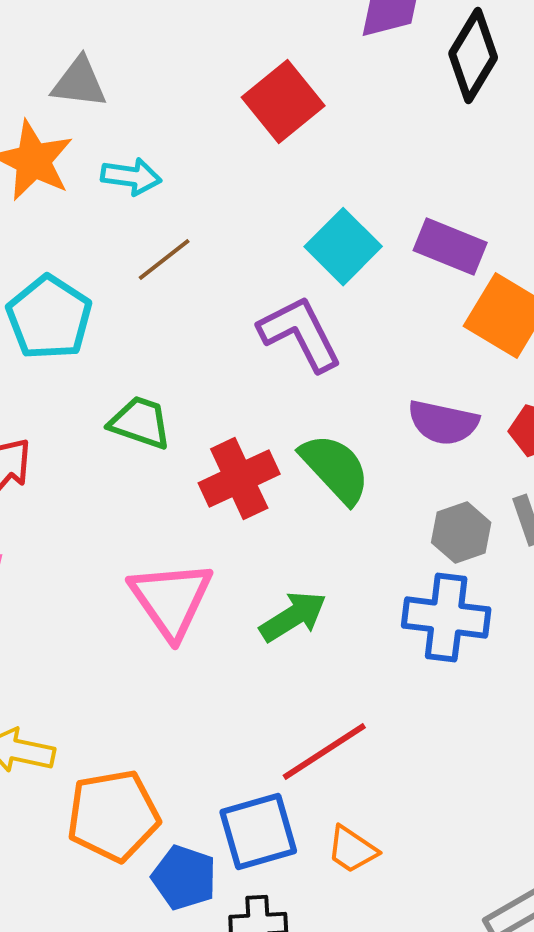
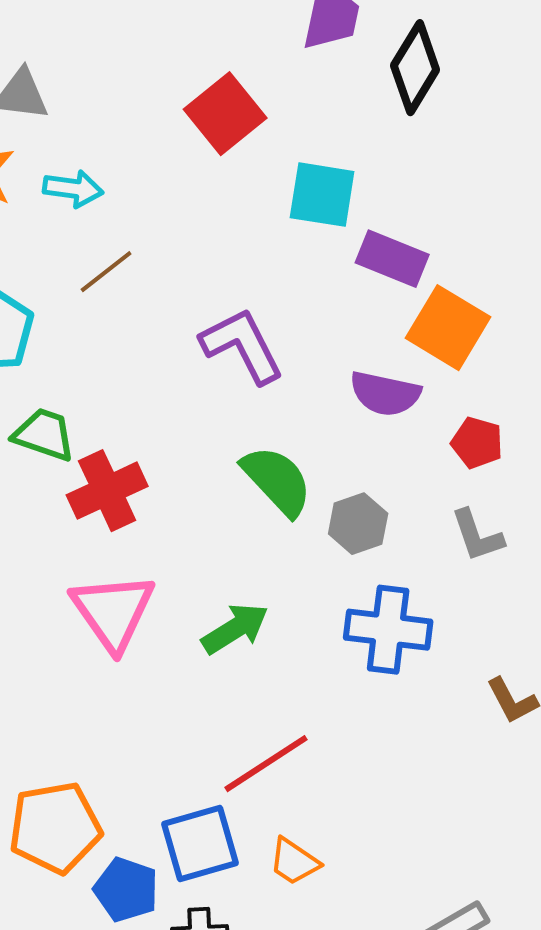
cyan square: (343, 246) -> (322, 195), moved, turned -36
green trapezoid: (140, 422) -> (44, 435), moved
purple semicircle: (443, 422) -> (385, 394), moved
red cross: (239, 478) -> (107, 491), moved
gray hexagon: (461, 532) -> (358, 524), moved

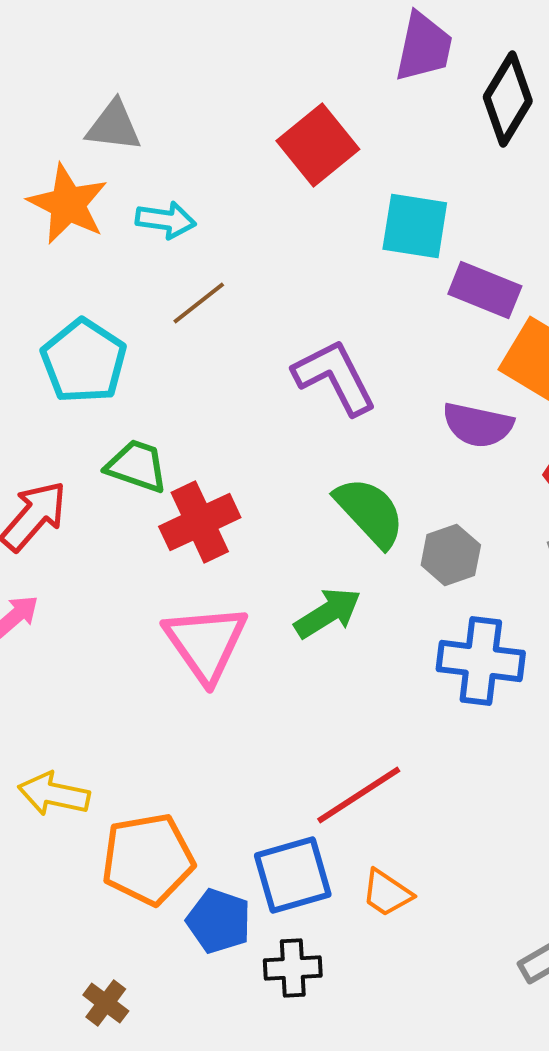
green arrow: (235, 629) -> (328, 613), moved

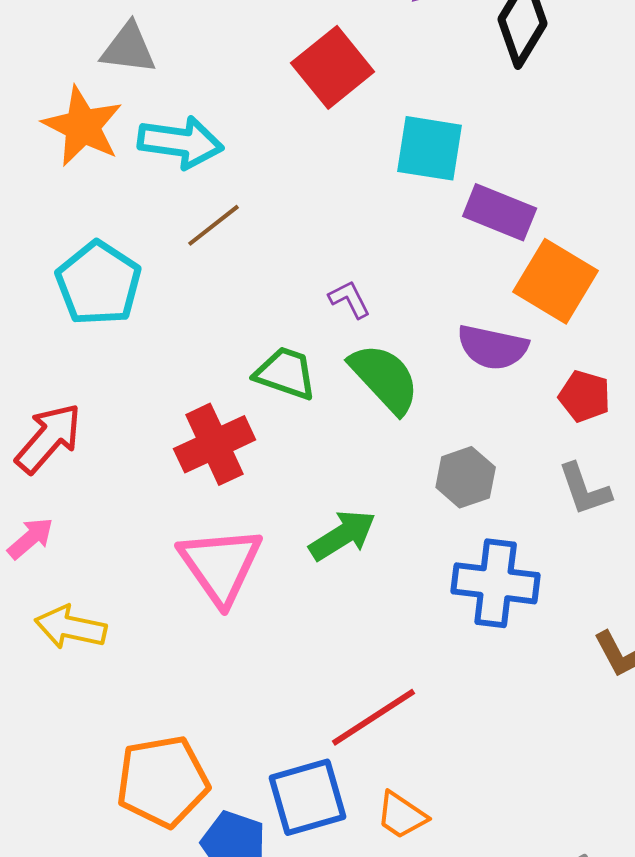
cyan arrow: (166, 220) -> (181, 142), size x1.4
purple L-shape: (335, 377) -> (350, 299), size x0.5
green trapezoid: (137, 466) -> (286, 373), moved
green semicircle: (370, 512) -> (385, 378), moved
yellow arrow: (54, 794) -> (71, 627), moved

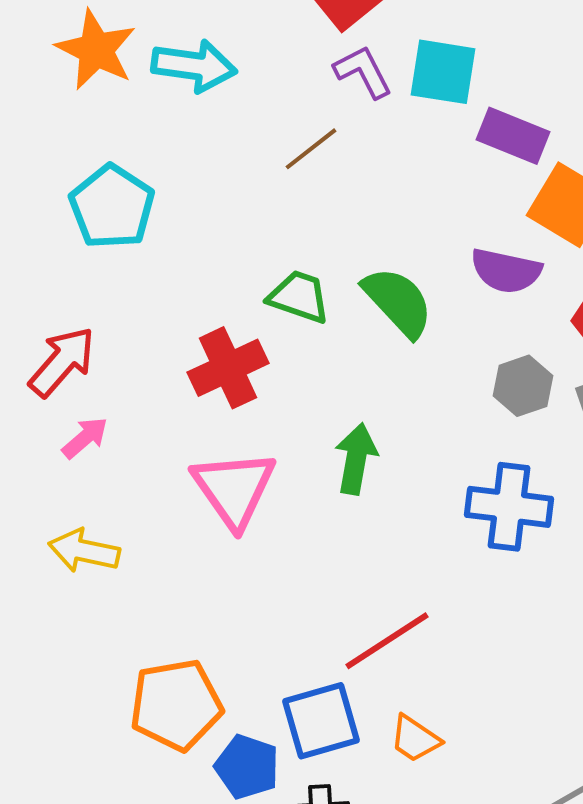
brown line: (214, 225) -> (311, 149), moved
purple L-shape: (350, 299) -> (363, 72), moved, size x1.4
gray hexagon: (466, 477) -> (523, 386), moved
green arrow: (343, 535) -> (356, 459), turned -48
pink arrow: (31, 538) -> (85, 438), moved

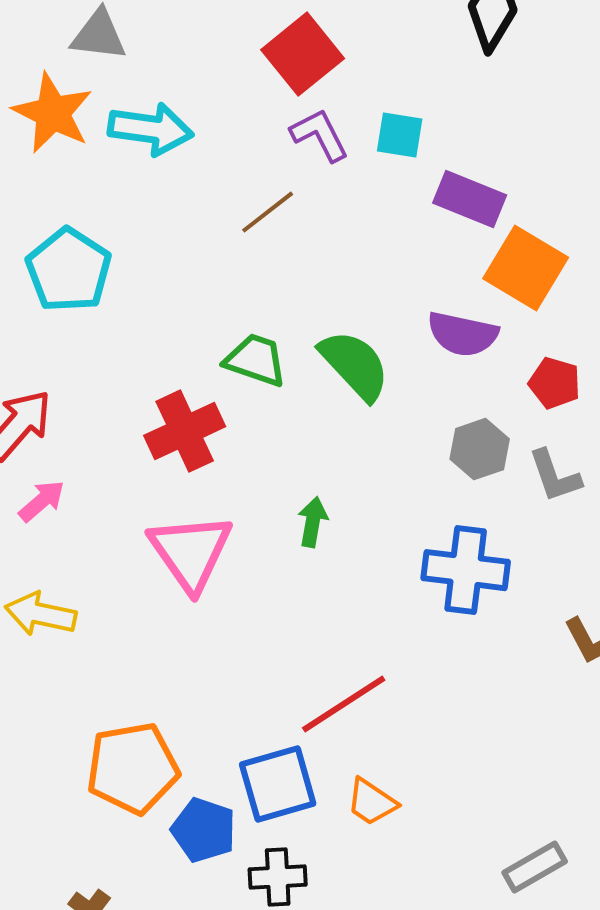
cyan square: (443, 72) -> (400, 135), size x0.7
green arrow: (356, 459) -> (313, 522), size x0.7

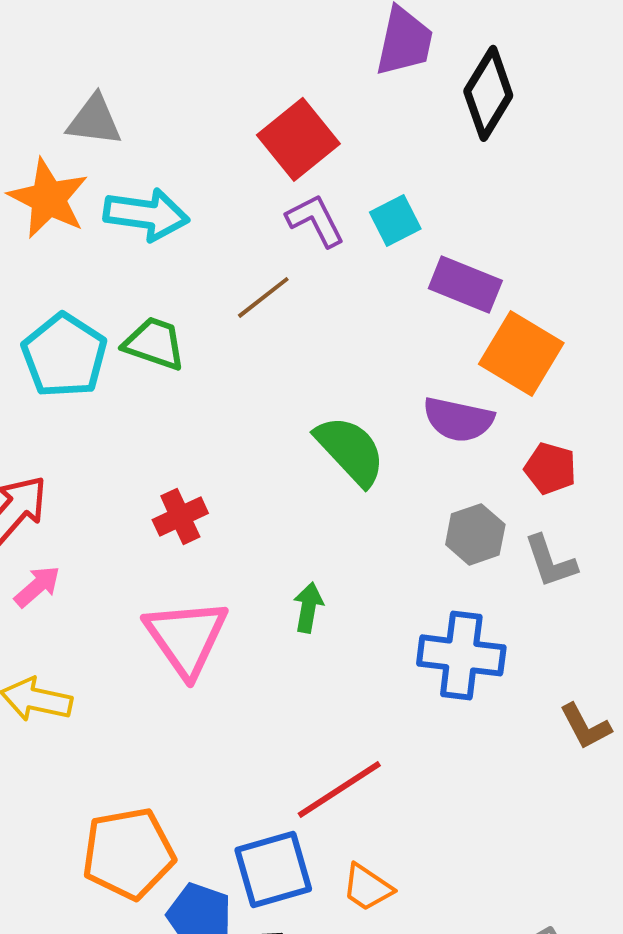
cyan square: (400, 135) -> (395, 220), turned -36
green trapezoid: (256, 360) -> (154, 343), moved
red cross: (185, 431) -> (180, 516), size x0.7

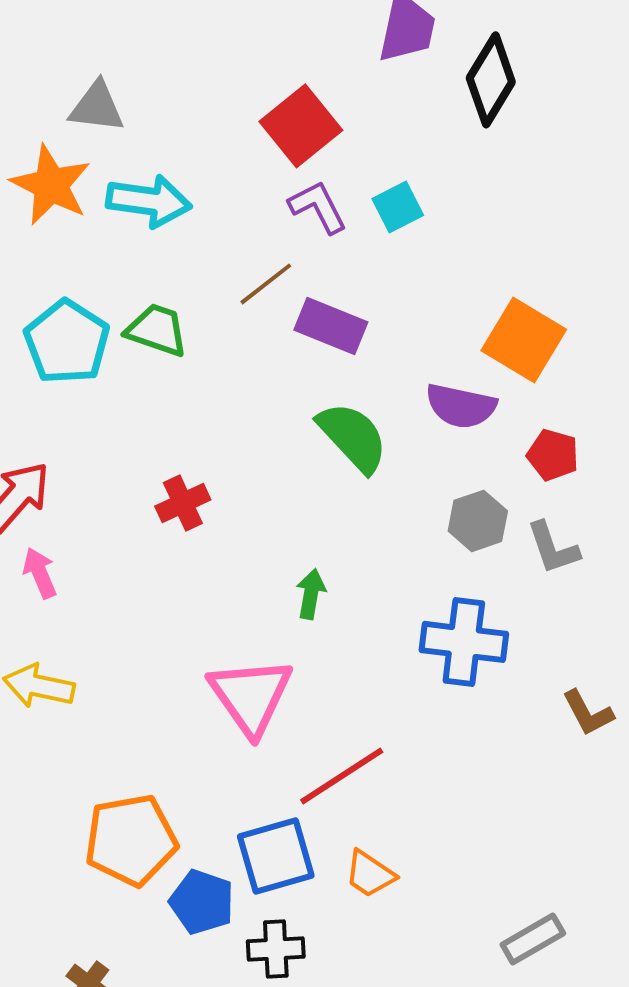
purple rectangle: (465, 284) -> (331, 326), moved
pink arrow: (37, 586) -> (40, 573), turned -72
pink triangle: (186, 637) -> (251, 696), moved

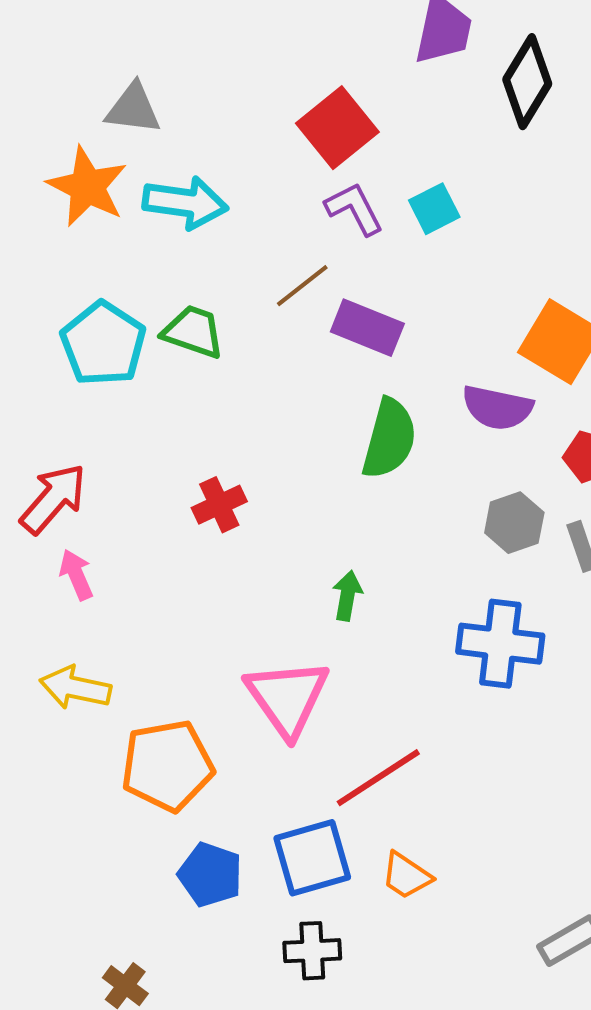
green semicircle: (353, 437) -> (389, 439), turned 58
orange pentagon: (131, 840) -> (167, 766), moved
blue pentagon: (202, 902) -> (210, 875), moved

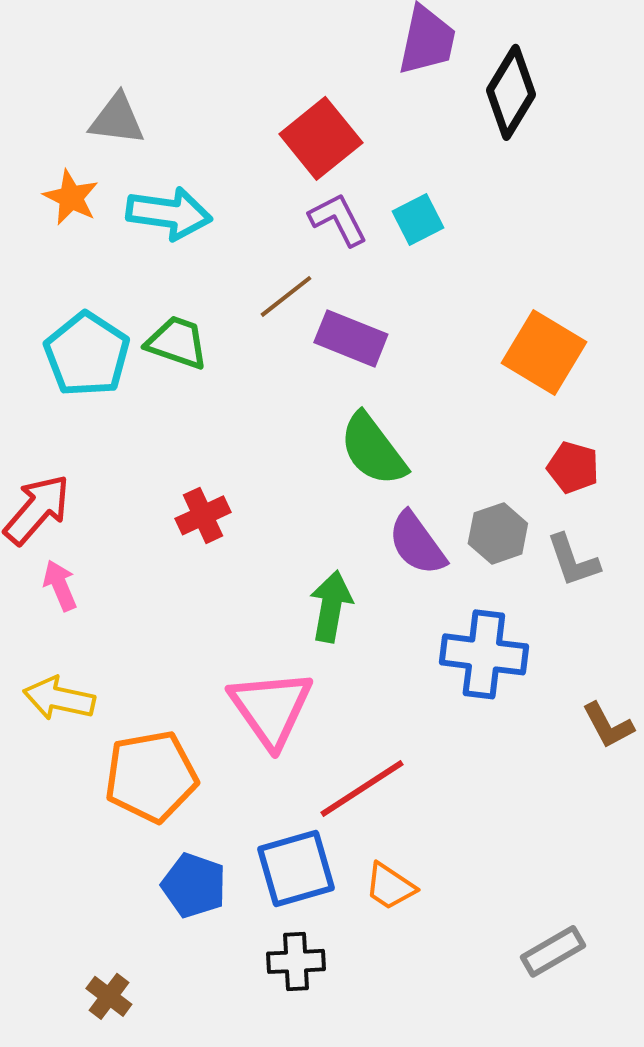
orange star: (87, 187) -> (71, 197), size x0.7
purple semicircle: (497, 408) -> (417, 543), moved, turned 42
green semicircle: (389, 439) -> (373, 449), turned 128
green arrow: (347, 596) -> (331, 606), size x1.4

